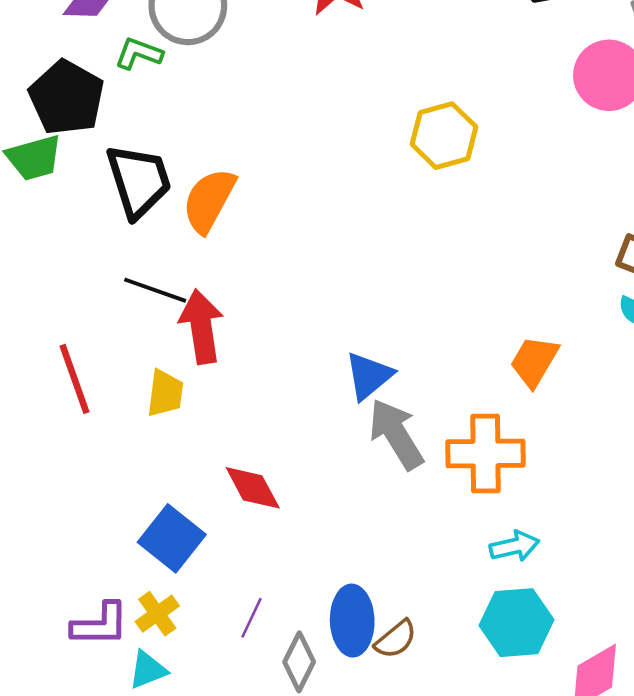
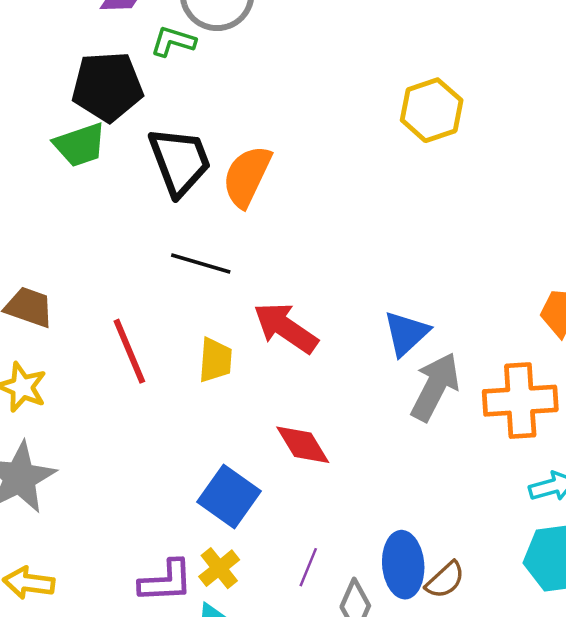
black pentagon: (67, 98) -> (107, 87), turned -30
yellow hexagon: (444, 136) -> (432, 110), moved
red arrow: (201, 327) -> (286, 328), moved, turned -44
gray arrow: (396, 434) -> (435, 387), turned 62

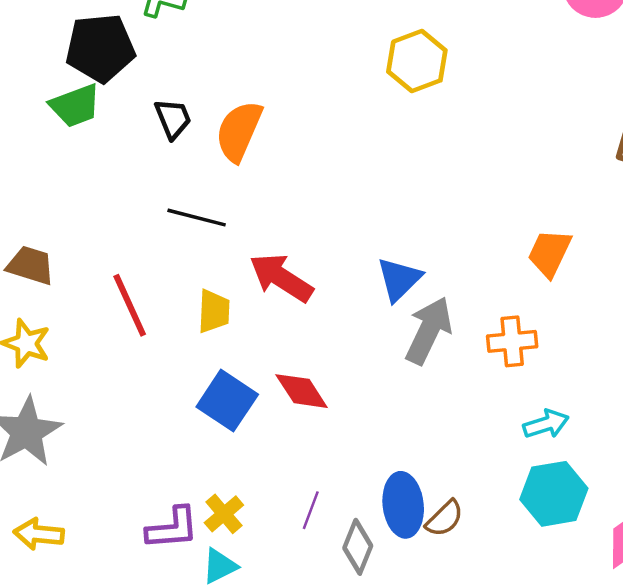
black trapezoid: (180, 161) -> (173, 119), size x0.6
orange cross: (520, 401) -> (512, 341), size x0.7
blue square: (229, 496) -> (227, 401), moved

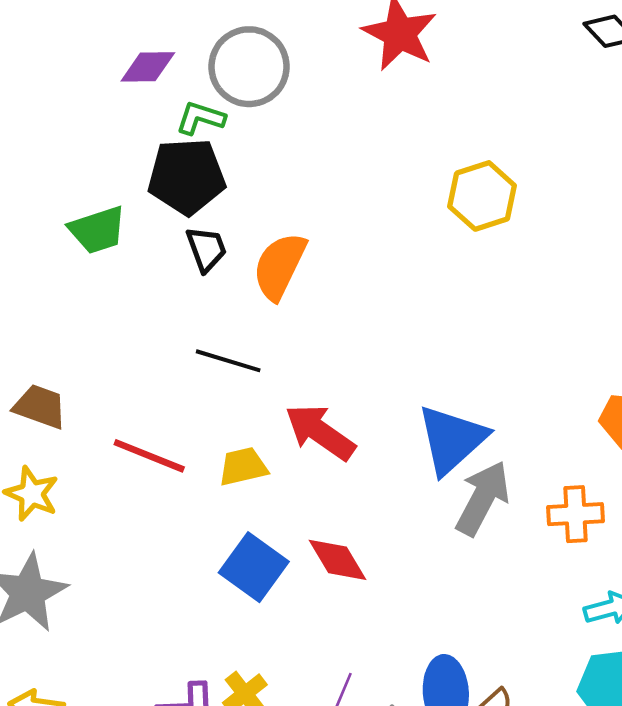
black pentagon: (100, 48) -> (187, 176), moved
blue triangle: (399, 279) -> (452, 439), size x1.4
red line: (130, 305) -> (149, 456), turned -46
yellow trapezoid: (214, 311) -> (243, 466), turned -108

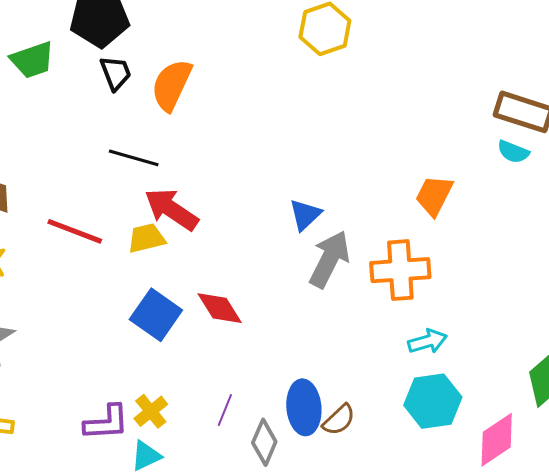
red arrow: (320, 432) -> (171, 209), moved
blue triangle: (452, 439) -> (305, 215), size x0.6
orange cross: (575, 514) -> (400, 270), size x1.4

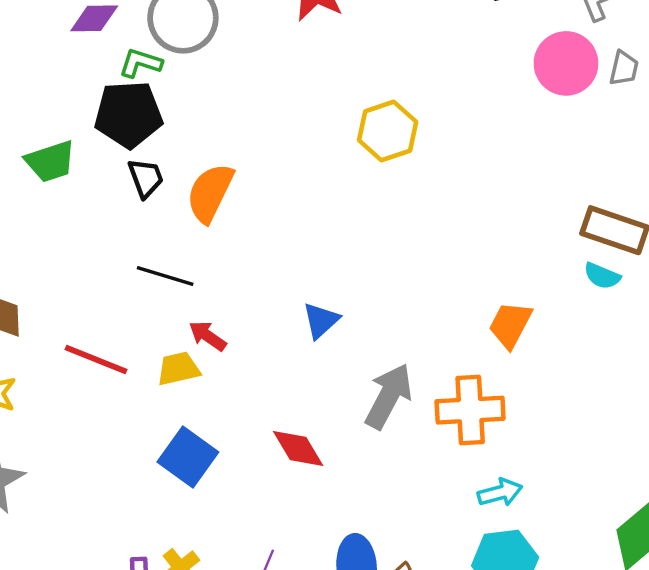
red arrow: (171, 209) -> (208, 336), size x0.6
blue triangle: (305, 215) -> (321, 320), moved
red diamond: (220, 308) -> (298, 449), moved

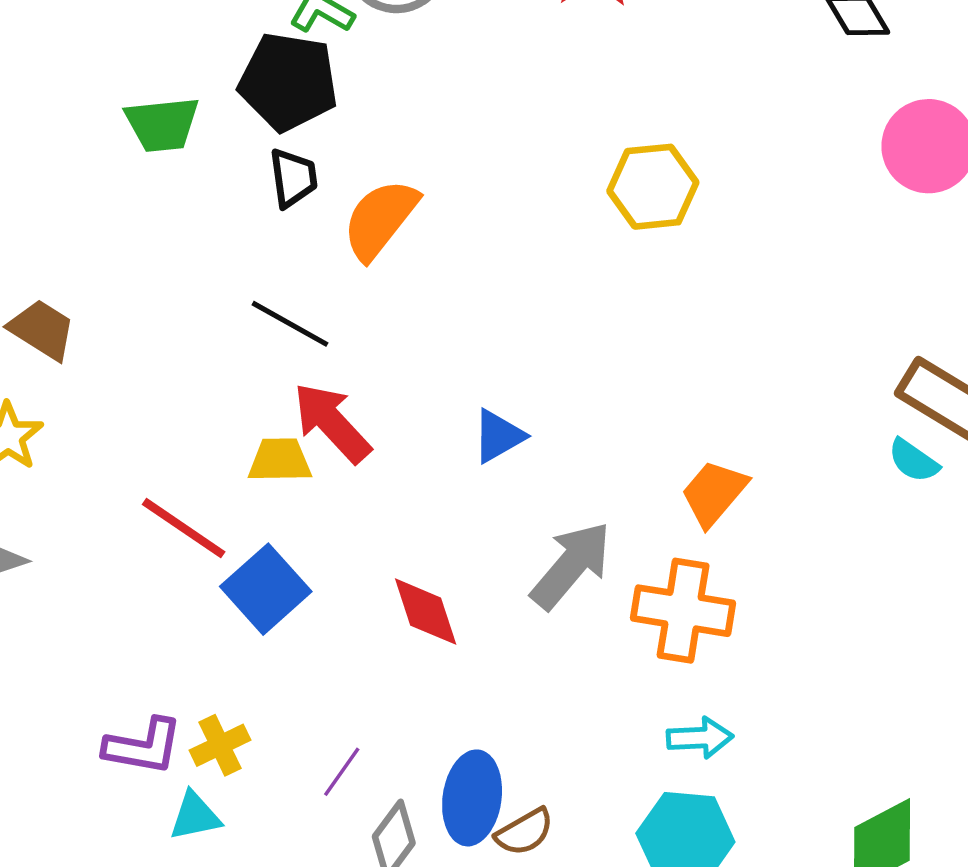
orange trapezoid: (510, 325) -> (714, 493), moved
red arrow: (208, 336) -> (332, 423), size x1.6
red line: (96, 359) -> (184, 528), moved

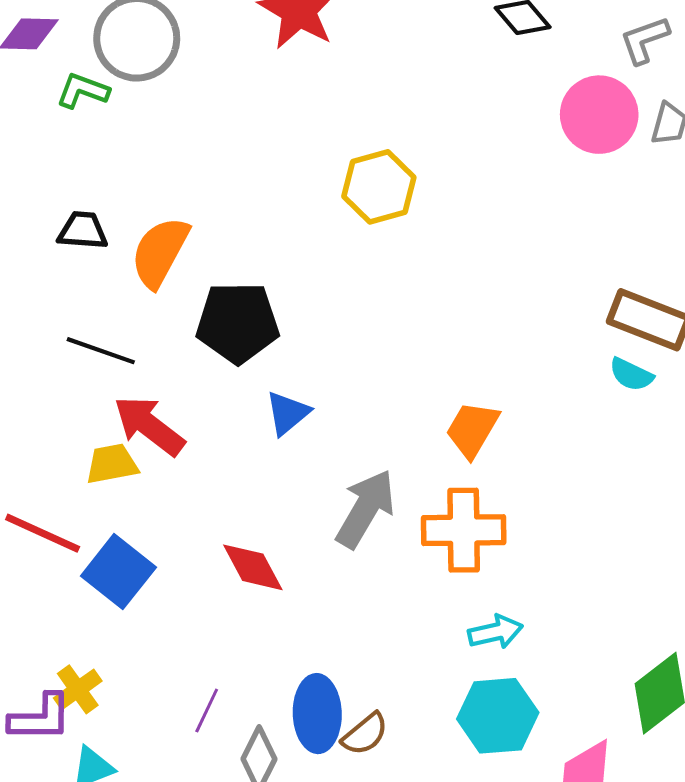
black pentagon: (288, 82) -> (238, 323), moved
black trapezoid: (293, 178) -> (83, 231), turned -68
yellow cross: (220, 745) -> (78, 689), moved

